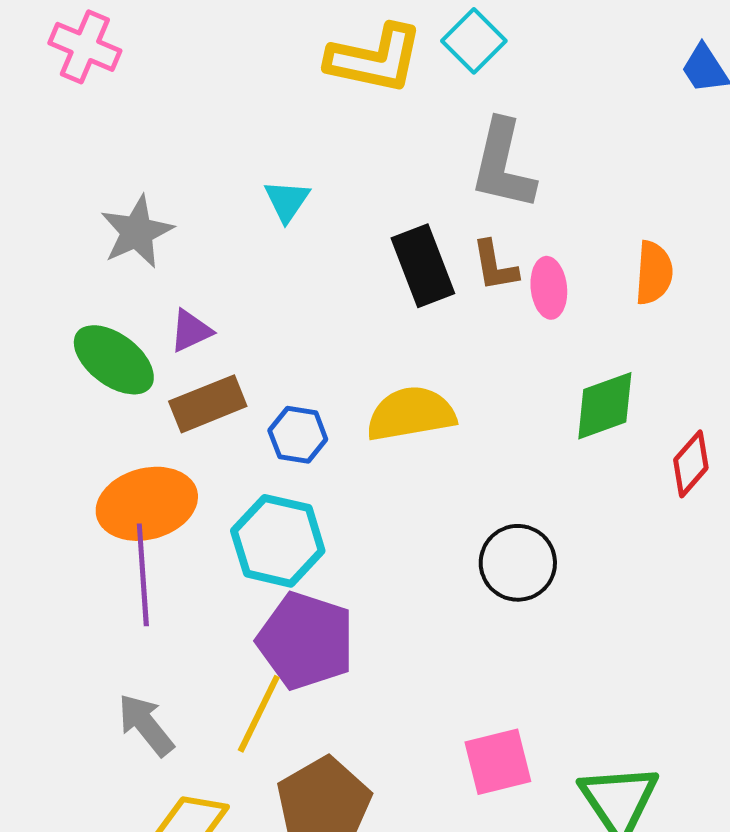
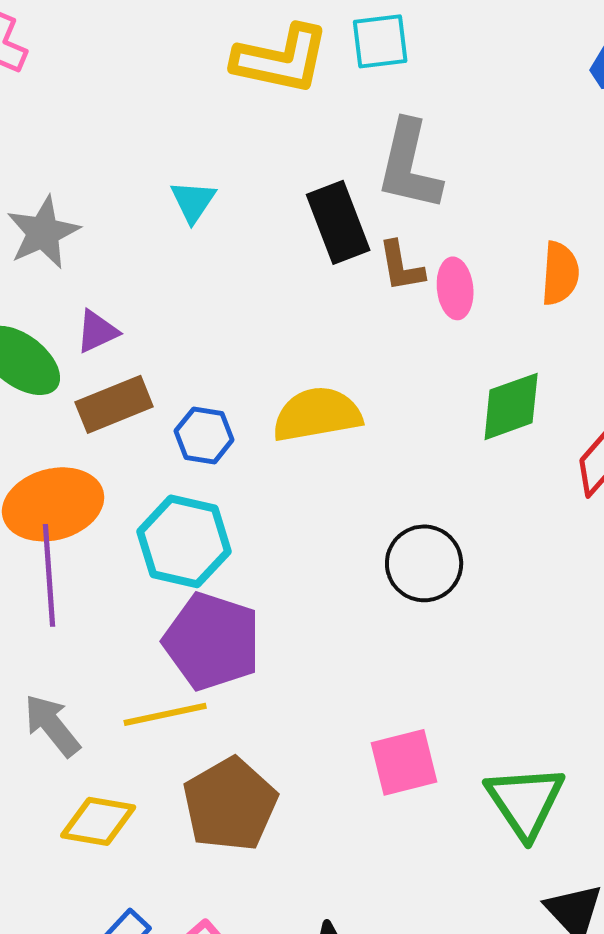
cyan square: (474, 41) -> (380, 41), turned 38
black rectangle: (423, 266) -> (338, 222), moved
yellow line: (259, 714) -> (165, 714), turned 52

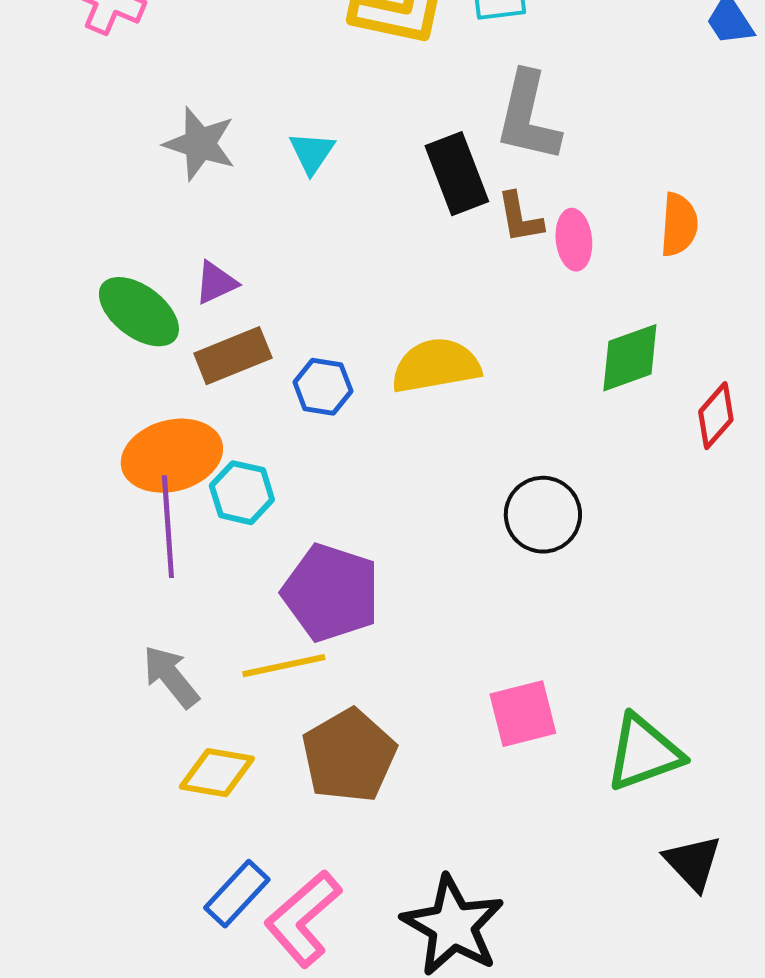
gray star: (43, 232) -> (200, 144), moved, turned -30
cyan hexagon: (184, 541) -> (242, 493), moved, size x0.7
green triangle: (525, 801) -> (644, 753), turned 44

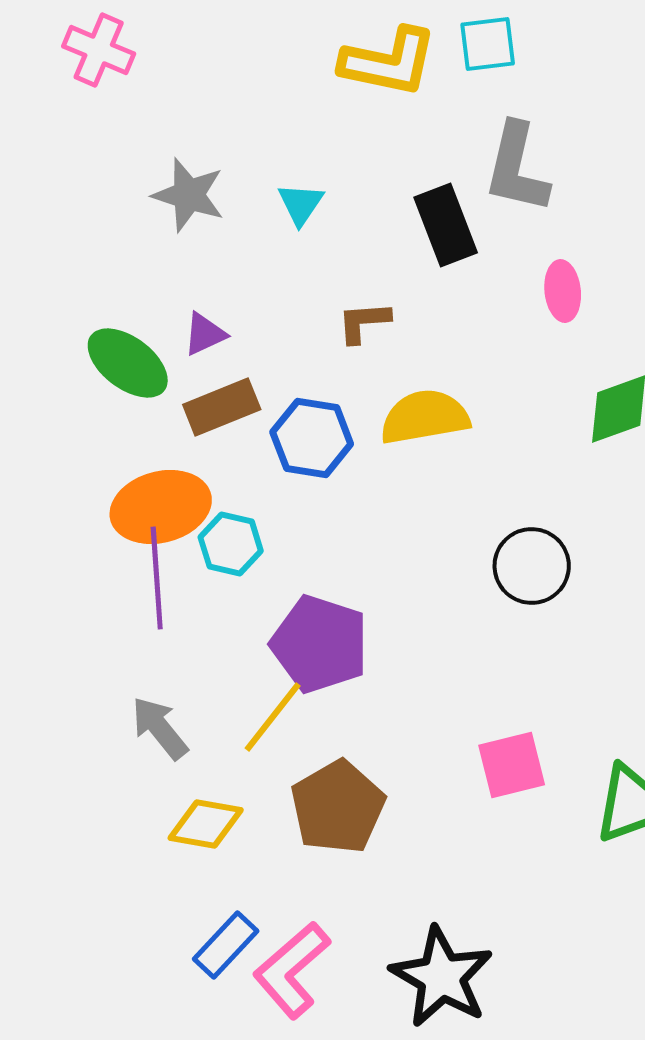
brown L-shape: (520, 218) -> (364, 322), moved, turned 96
blue hexagon: (323, 387) -> (312, 438), size x1.4
yellow line: (284, 666) -> (273, 717), turned -40

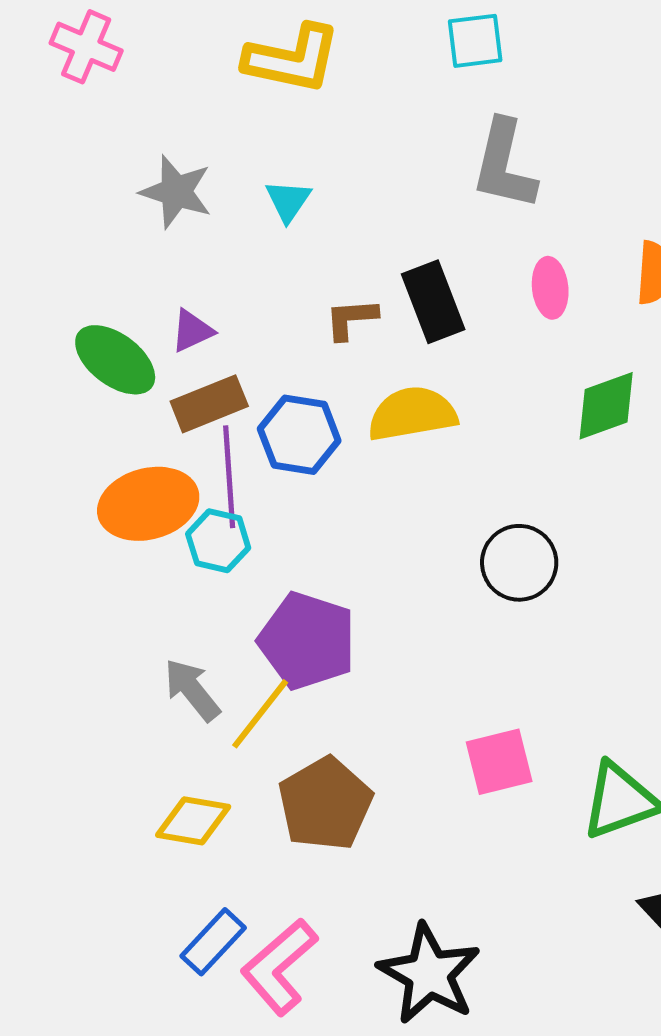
yellow L-shape: (389, 62) -> (292, 59), moved
black rectangle: (446, 225) -> (433, 302), moved
purple line: (157, 578) -> (229, 477), moved
gray arrow: (160, 728) -> (192, 690), moved

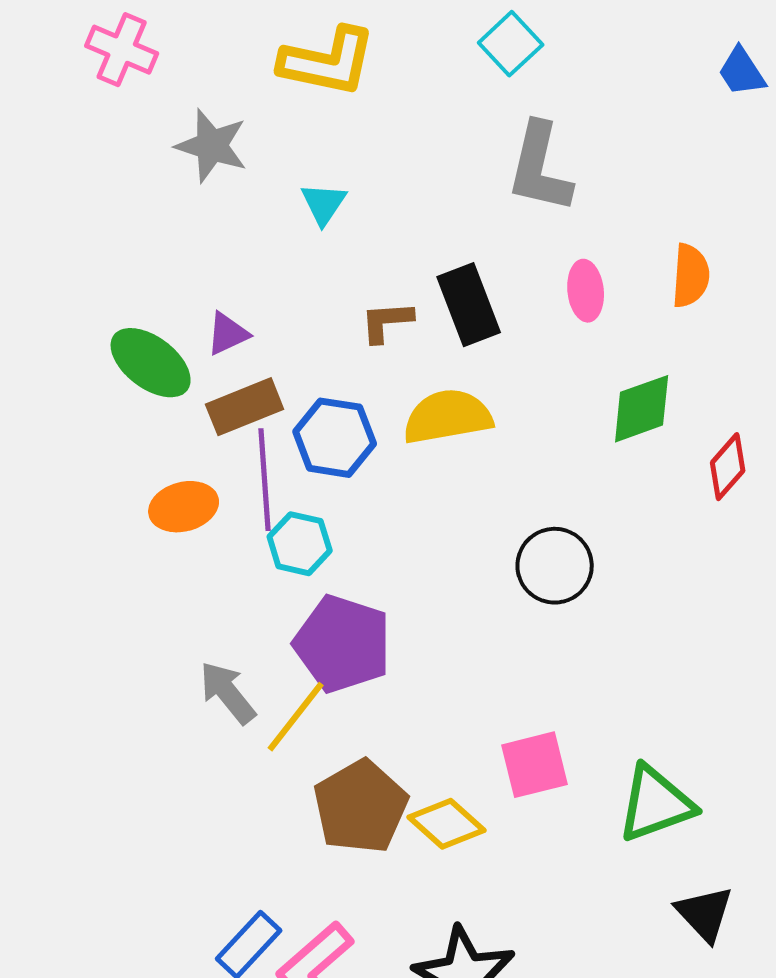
cyan square: (475, 41) -> (511, 44), turned -36
gray star: (176, 192) -> (212, 146), moved
orange ellipse: (148, 504) -> (184, 507), size x0.7
cyan hexagon: (218, 541) -> (300, 544), moved
yellow diamond: (193, 821) -> (447, 824), moved, turned 32

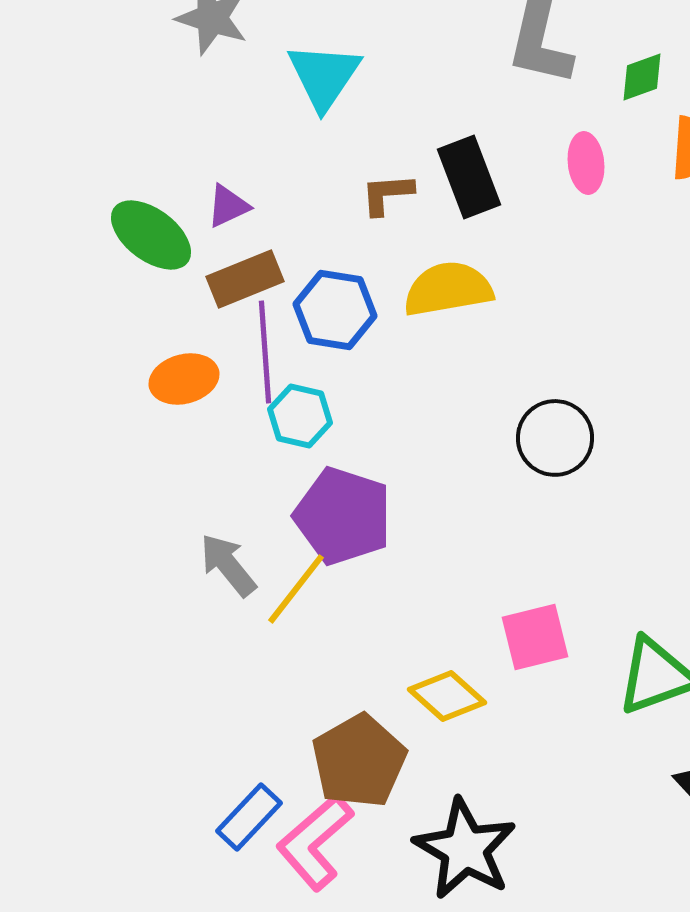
cyan triangle: (324, 204) -> (324, 76), size x1.6
green diamond: (642, 409) -> (642, 77), moved, size x0.7
brown pentagon: (361, 807) -> (359, 761), moved

